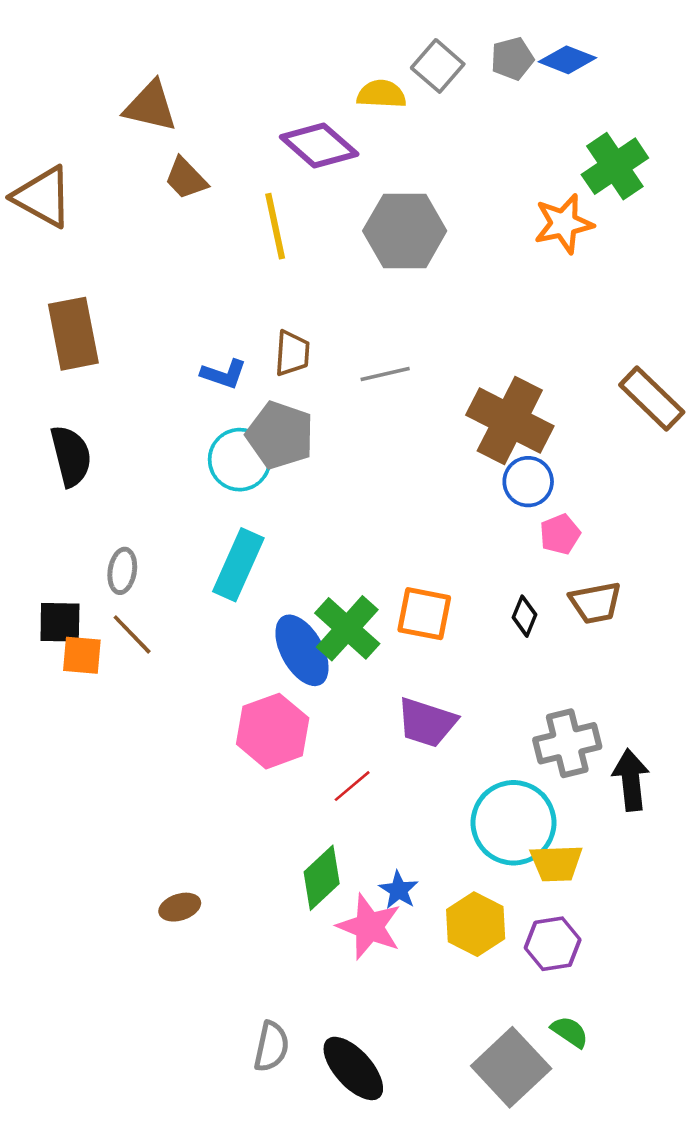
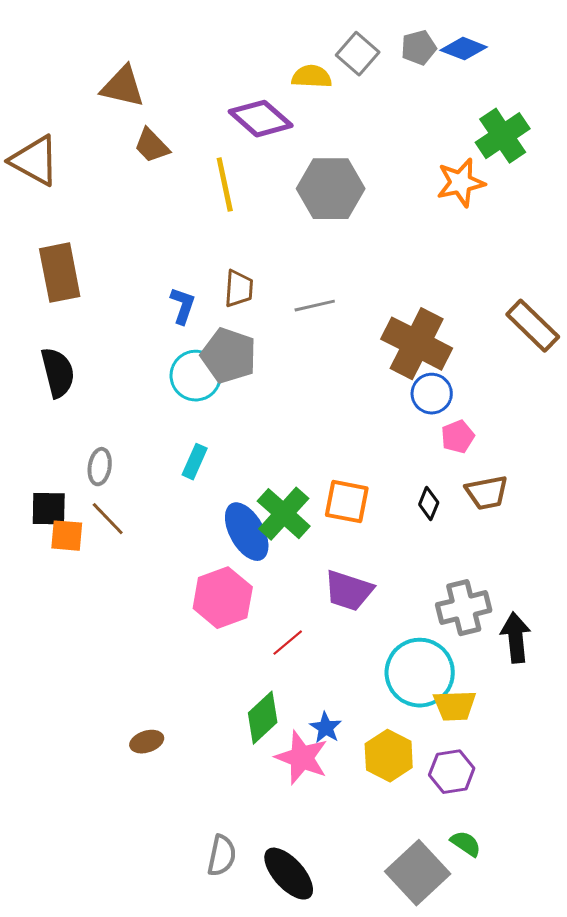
blue L-shape: (224, 374) -> (183, 306), turned -90
cyan rectangle: (238, 565) -> (195, 462), size x0.6

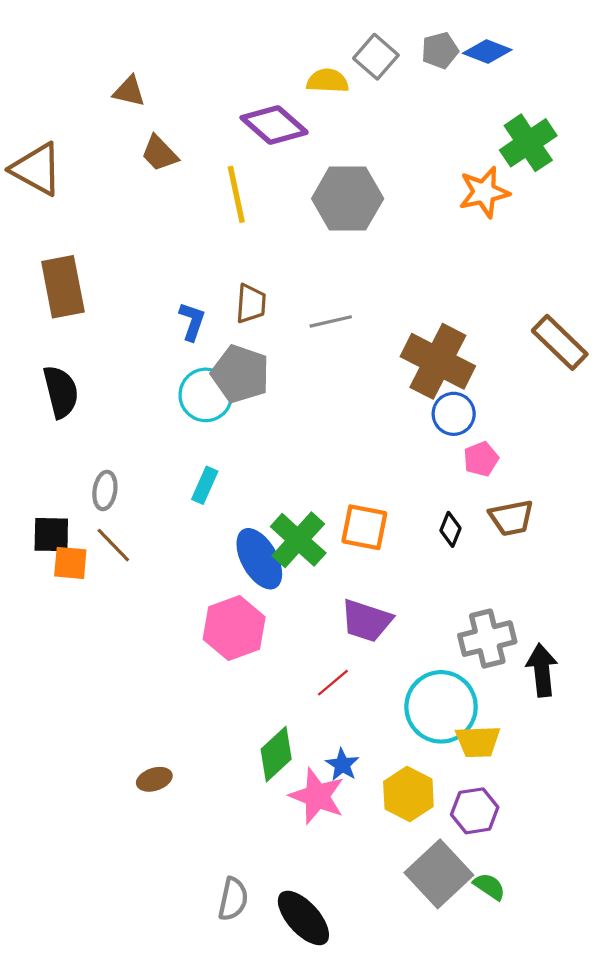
brown triangle: (123, 87) -> (129, 91), size x0.7
red line: (288, 643) -> (333, 683), moved
gray square: (418, 873) -> (439, 874), moved

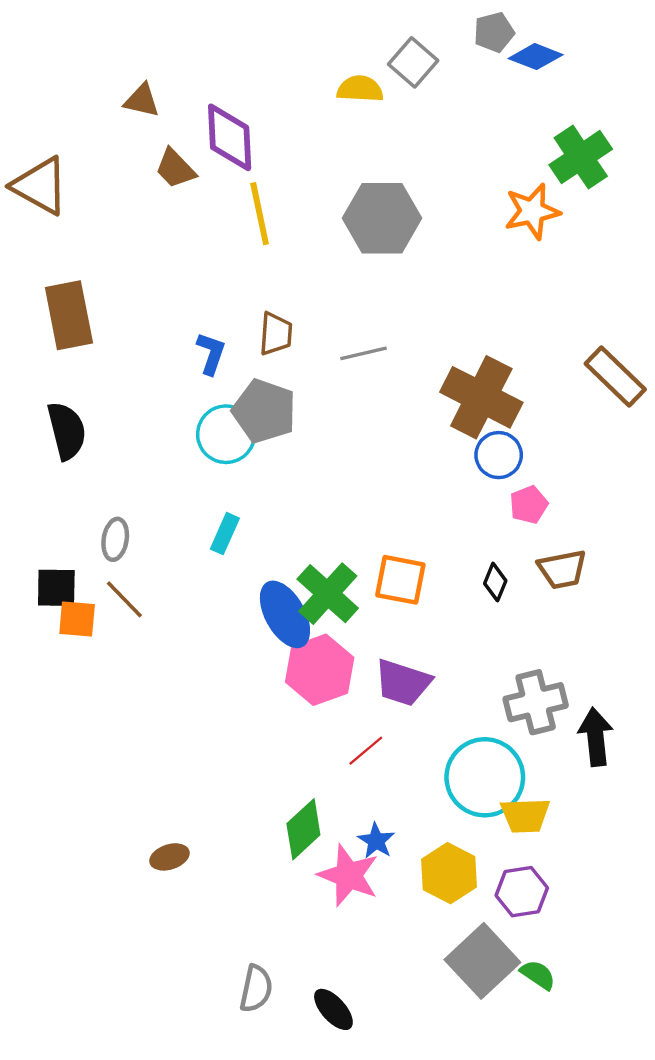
gray pentagon: (440, 50) -> (494, 32), moved
purple diamond: (274, 125) -> (230, 137), moved, turned 46
pink hexagon: (234, 628) -> (320, 670), moved
black ellipse: (303, 918) -> (333, 1009), size x0.7

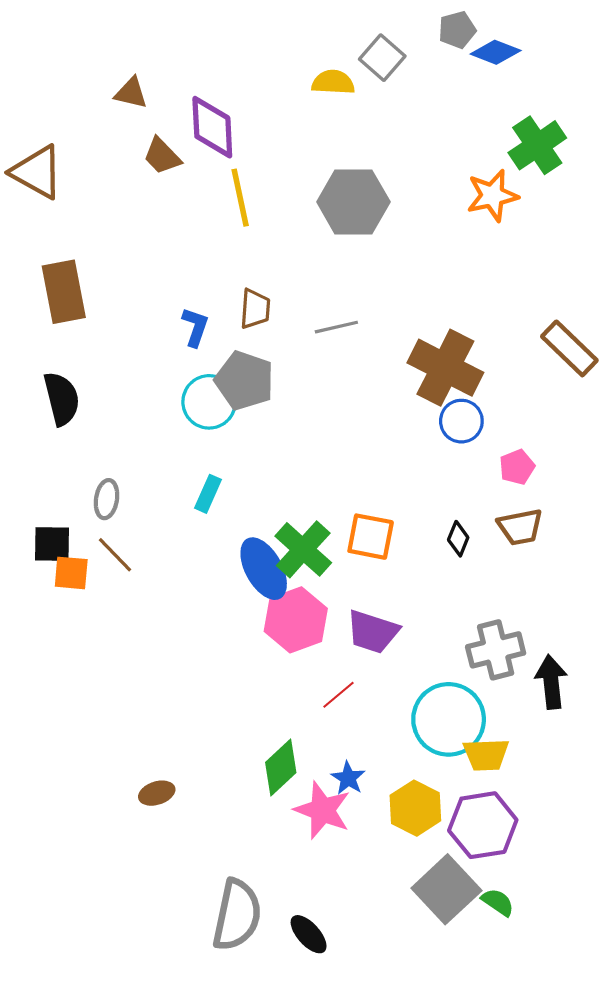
pink pentagon: (529, 505) -> (517, 467), moved
purple hexagon: (522, 892) -> (483, 825), size x1.4
gray semicircle: (256, 989) -> (237, 915), size x1.6

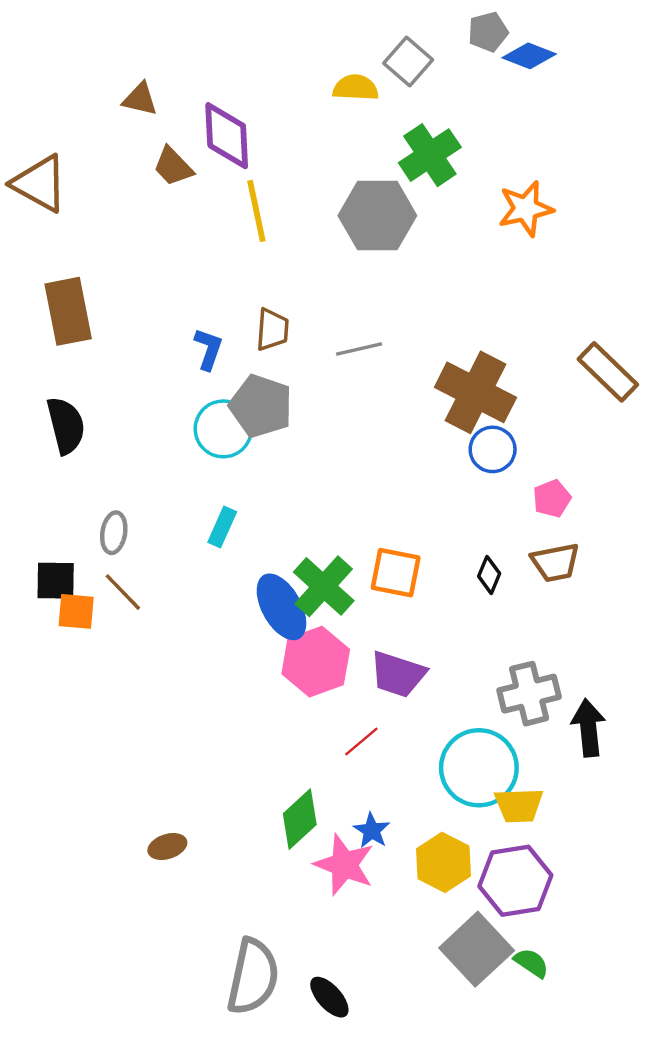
green cross: (537, 145) -> (430, 155), moved

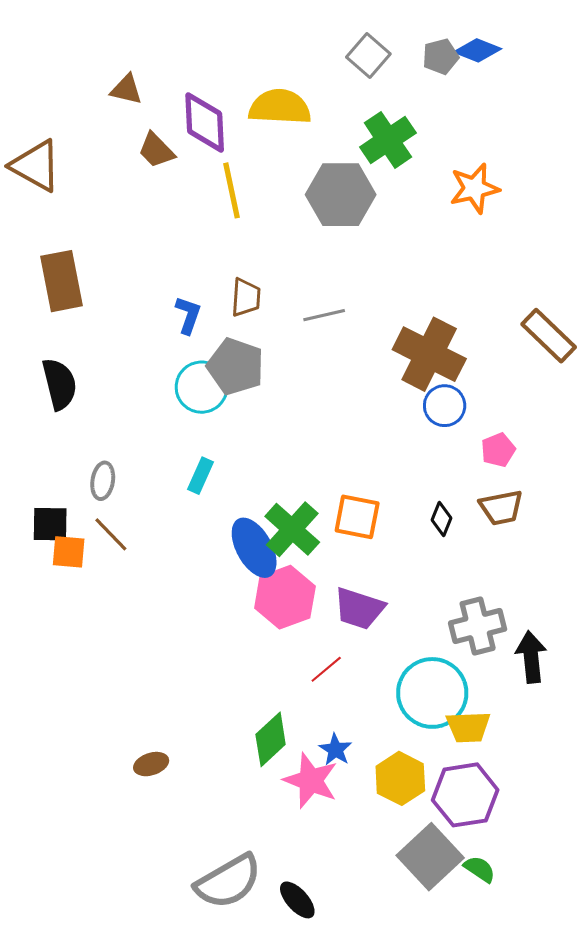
gray pentagon: (488, 32) -> (440, 57), moved
yellow semicircle: (356, 88) -> (280, 107), moved, size x1.5
gray semicircle: (253, 977) -> (228, 881), turned 48

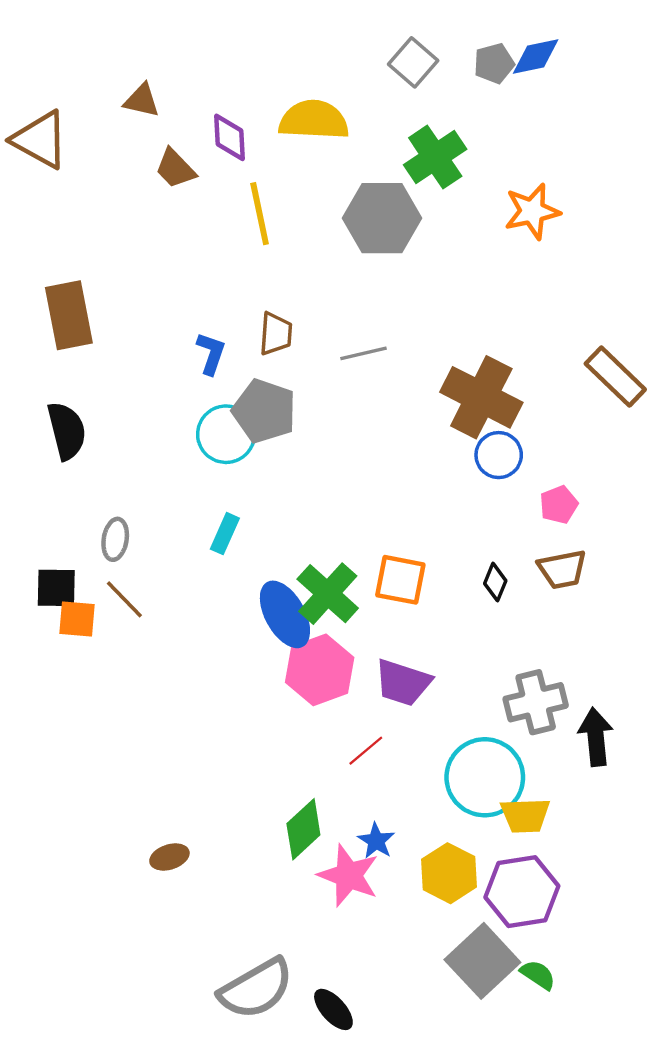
blue diamond: (478, 50) -> (536, 57), turned -33
purple diamond: (205, 122) -> (230, 137), size x0.7
brown triangle: (36, 166) -> (40, 140), moved

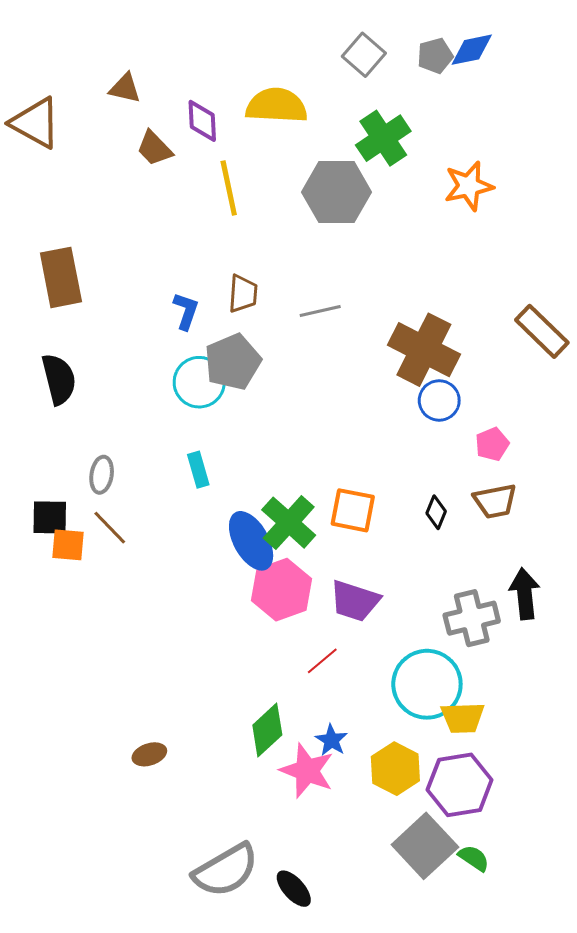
gray pentagon: (264, 411) -> (233, 362), turned 30
cyan rectangle: (225, 534) -> (198, 470), turned -40
black arrow: (596, 737) -> (525, 594), moved

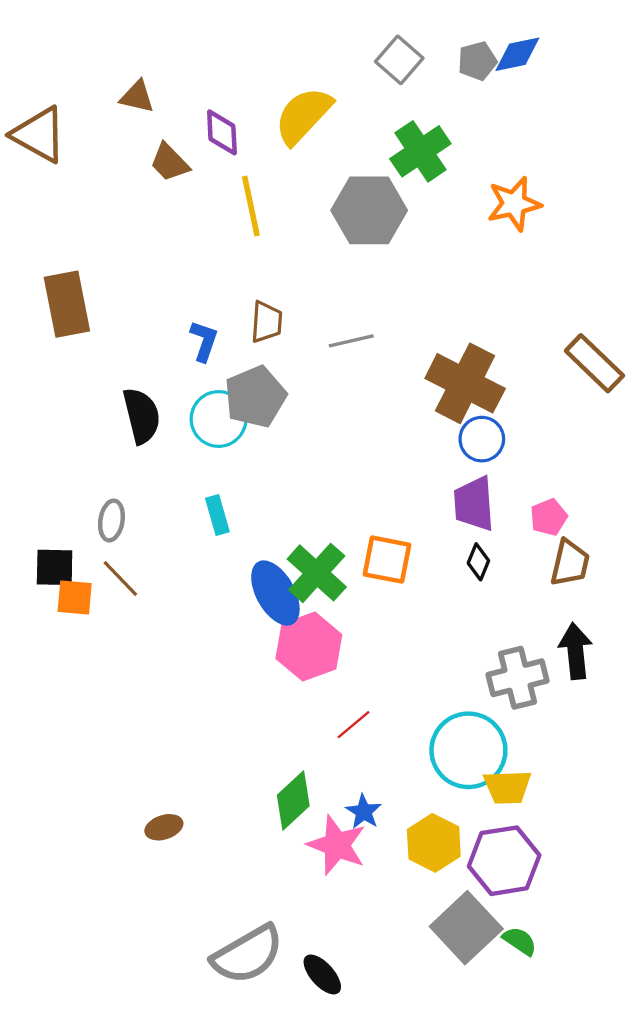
yellow semicircle: (276, 106) -> (303, 116), turned -50
black semicircle: (59, 379) -> (142, 416), moved
pink pentagon: (492, 444) -> (549, 517), moved
brown trapezoid: (495, 501) -> (570, 563), moved, turned -66
purple trapezoid: (355, 601) -> (474, 504), moved, turned 68

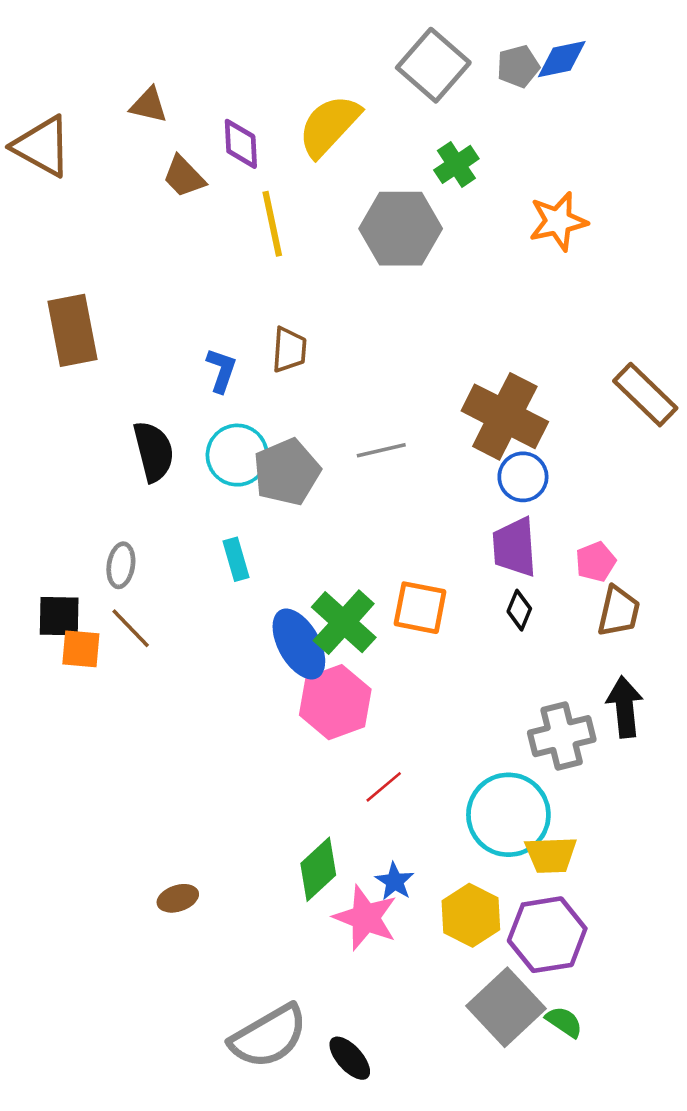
gray square: (399, 60) -> (433, 65), size x1.4
green cross: (420, 151) -> (456, 164), size x0.7
gray line: (351, 341) -> (381, 450), moved
gray pentagon: (255, 397) -> (287, 472), moved

